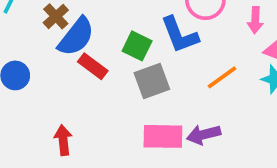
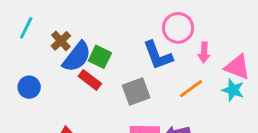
pink arrow: (255, 20) -> (204, 52), moved
green square: (137, 46) -> (100, 57), moved

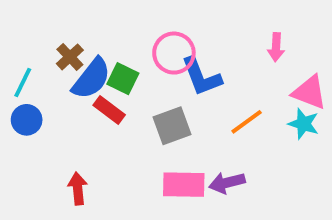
cyan line: (26, 28) -> (23, 82), moved
pink circle: (178, 28) -> (174, 53), moved
pink arrow: (204, 52) -> (276, 47), moved

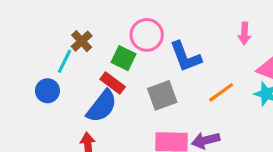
pink circle: (174, 53) -> (147, 35), moved
blue semicircle: (91, 79) -> (102, 106), moved
cyan line: (23, 82) -> (65, 61), moved

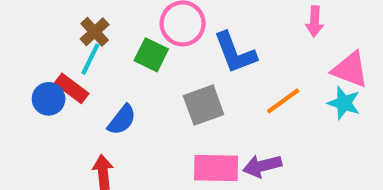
cyan line: (65, 61) -> (90, 59), moved
red rectangle: (113, 83) -> (72, 88), moved
blue semicircle: (102, 106) -> (122, 120), size x0.7

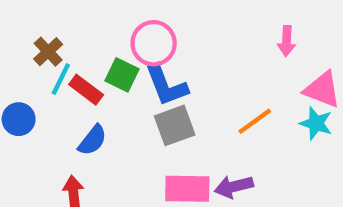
brown cross: (95, 32) -> (48, 52), moved
blue L-shape: (235, 53) -> (166, 85), moved
red rectangle: (72, 88) -> (86, 90), moved

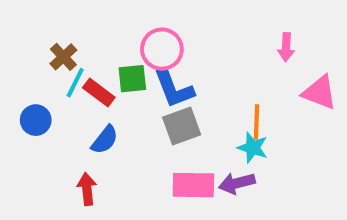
green square: (122, 75) -> (132, 79), turned -32
orange line: (255, 121) -> (257, 122), turned -52
cyan star: (316, 123) -> (253, 148), moved

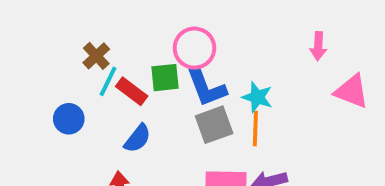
orange line: (257, 122) -> (255, 129), moved
cyan star: (253, 148) -> (257, 97), moved

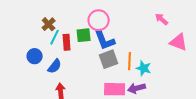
pink arrow: (318, 46) -> (162, 19), turned 128
red rectangle: (132, 91) -> (67, 42), turned 49
cyan star: (257, 97) -> (144, 68), moved
blue semicircle: (138, 138) -> (55, 66), moved

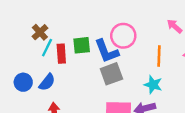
pink circle: (99, 20) -> (123, 36), moved
blue circle: (35, 56) -> (23, 82), moved
orange line: (130, 61) -> (159, 56), moved

